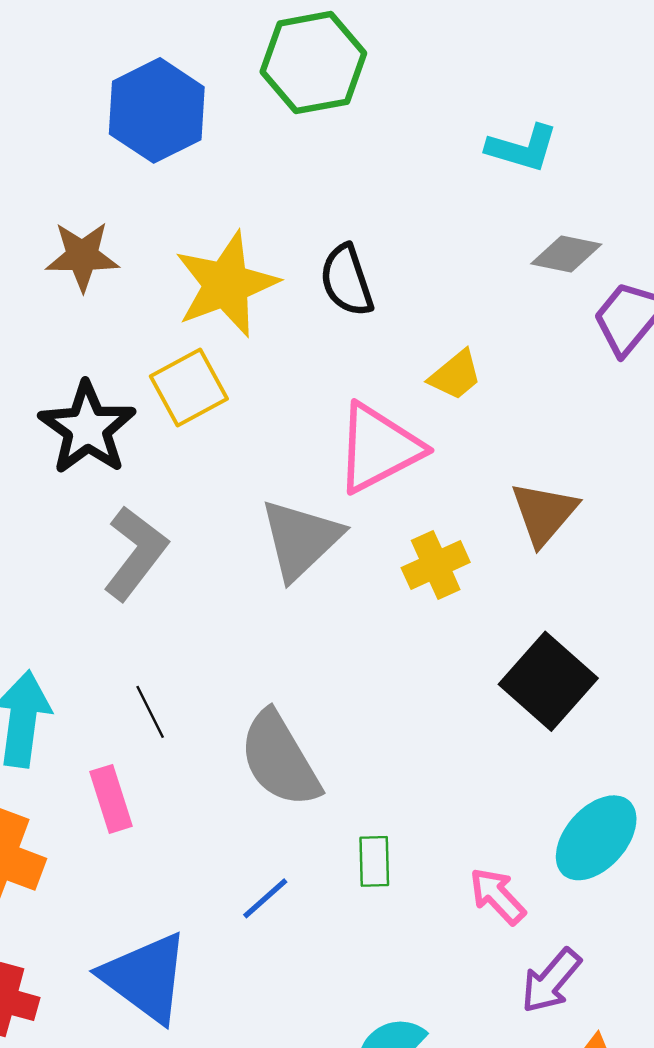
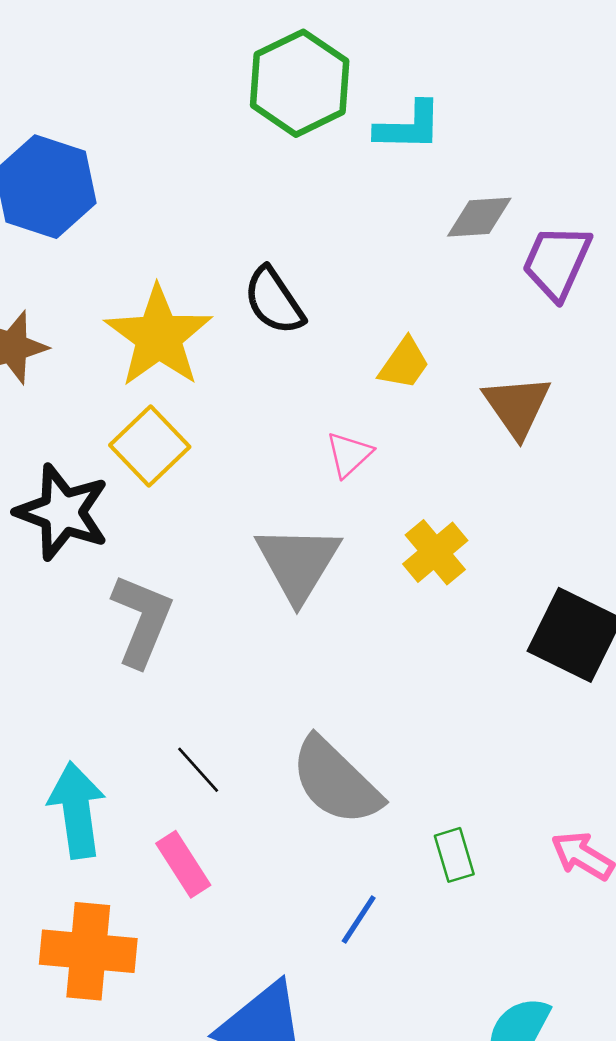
green hexagon: (313, 63) -> (300, 83), moved
pink triangle: (379, 448) -> (349, 454), size x0.5
brown triangle: (544, 513) -> (517, 406), moved

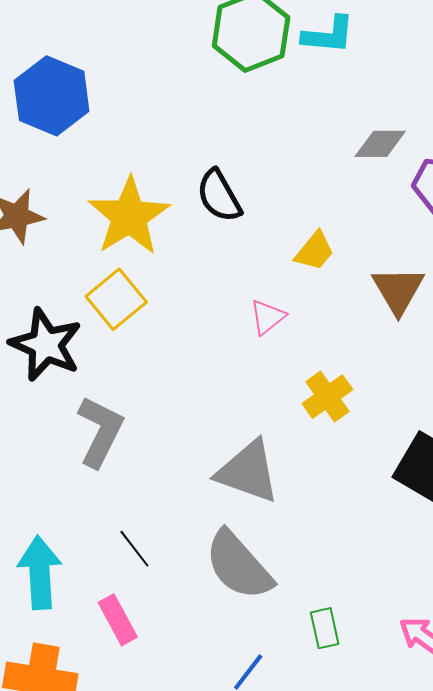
cyan L-shape: (409, 126) -> (328, 35), moved
gray triangle: (298, 563) -> (248, 472), moved, turned -46

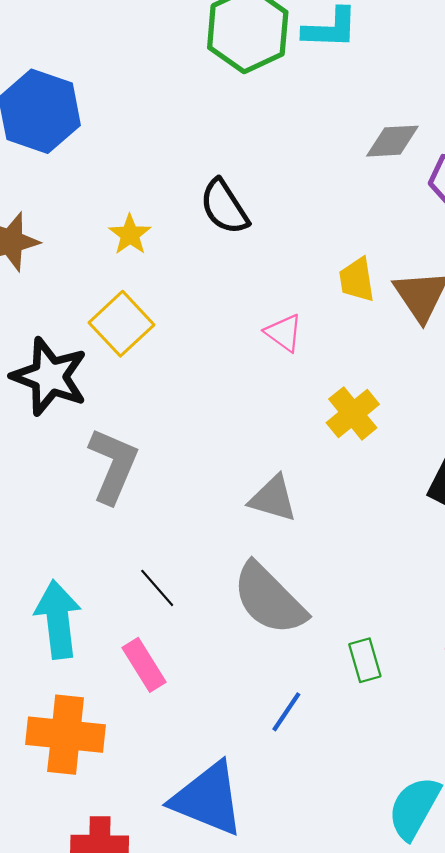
yellow star: (129, 216) -> (130, 235), size x0.5
yellow trapezoid: (315, 251) -> (357, 280), moved, turned 135
pink triangle: (268, 317) -> (284, 333), turned -42
gray triangle: (248, 472) -> (273, 499), size x0.7

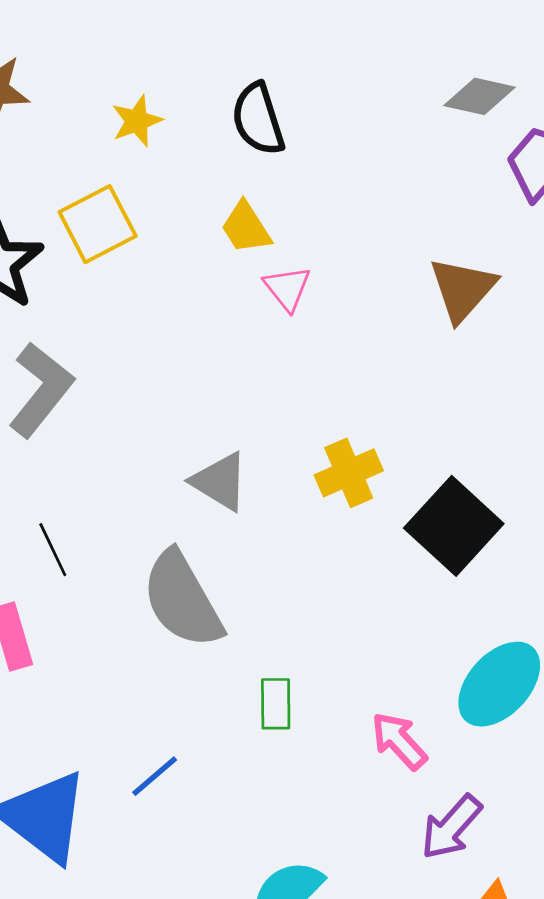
yellow trapezoid: (357, 280) -> (246, 228), moved, turned -39
yellow cross: (353, 413) -> (349, 473), moved
blue line: (286, 712) -> (155, 776), moved

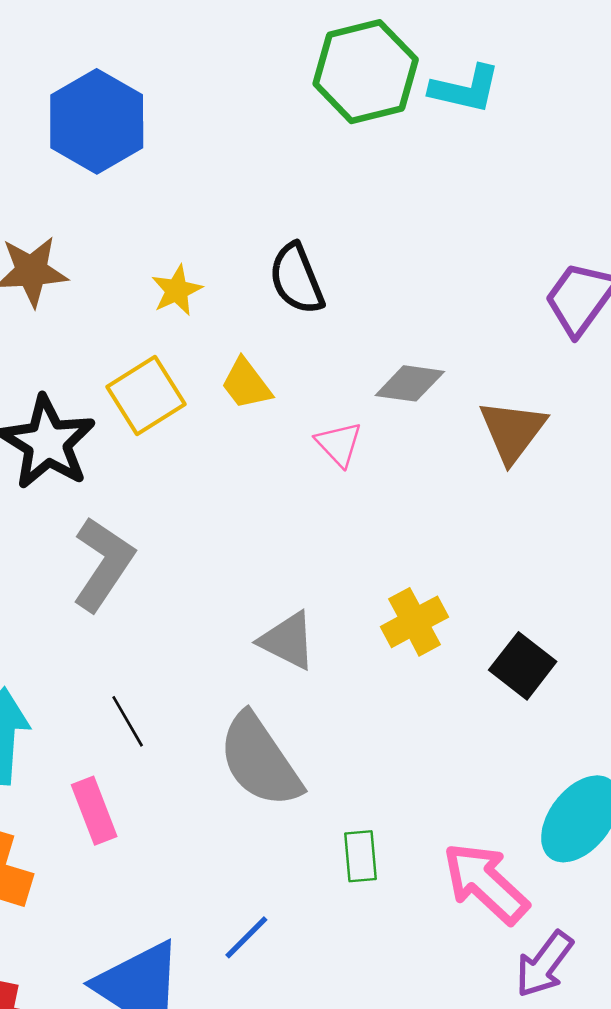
gray diamond: (479, 96) -> (410, 383), moved
yellow trapezoid: (246, 228) -> (246, 384), moved
black square: (454, 526) -> (523, 666), size x0.7
pink arrow: (399, 741) -> (486, 883), size x1.5

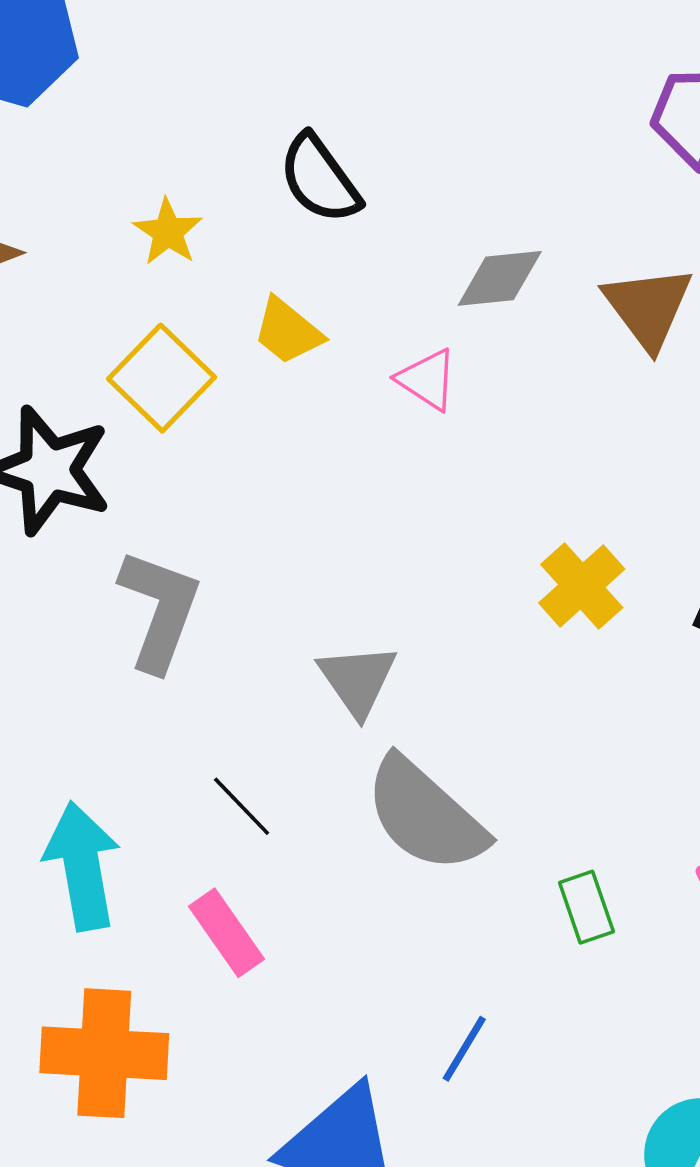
gray triangle: (288, 641) -> (358, 680), moved, turned 42

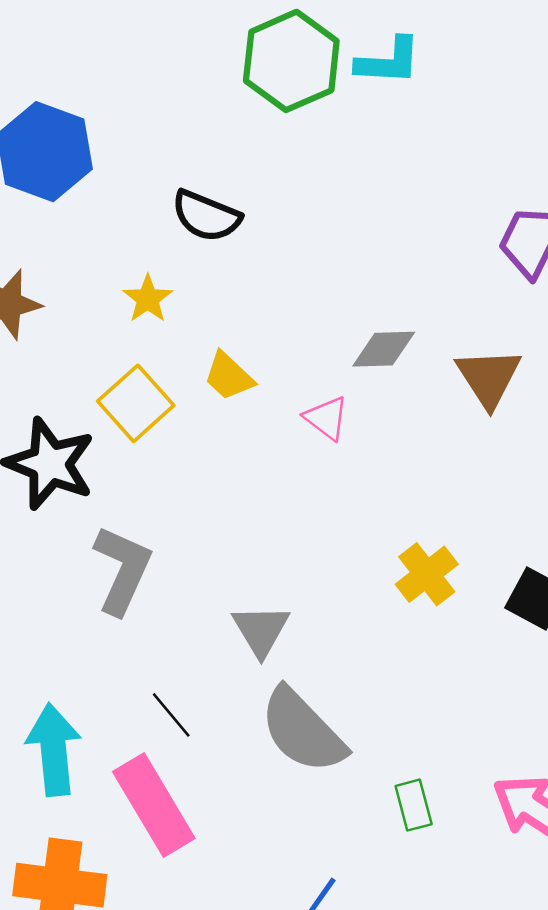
black semicircle: (320, 179) -> (206, 216), moved, turned -36
pink rectangle: (227, 933) -> (154, 805), size x1.6

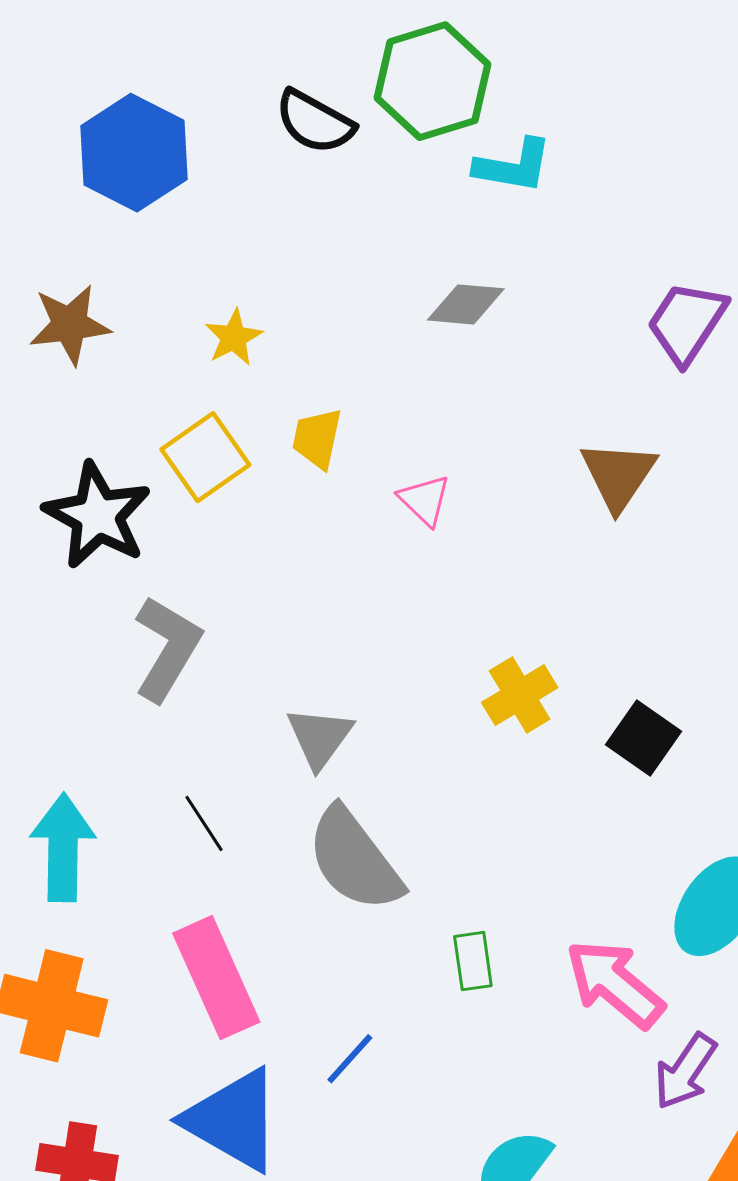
cyan L-shape: (388, 61) -> (513, 166), moved
black semicircle: (206, 216) -> (315, 122), moved
gray diamond: (384, 349) -> (466, 304), moved
yellow trapezoid: (229, 376) -> (317, 438), turned 52
pink rectangle: (154, 805) -> (216, 978), moved

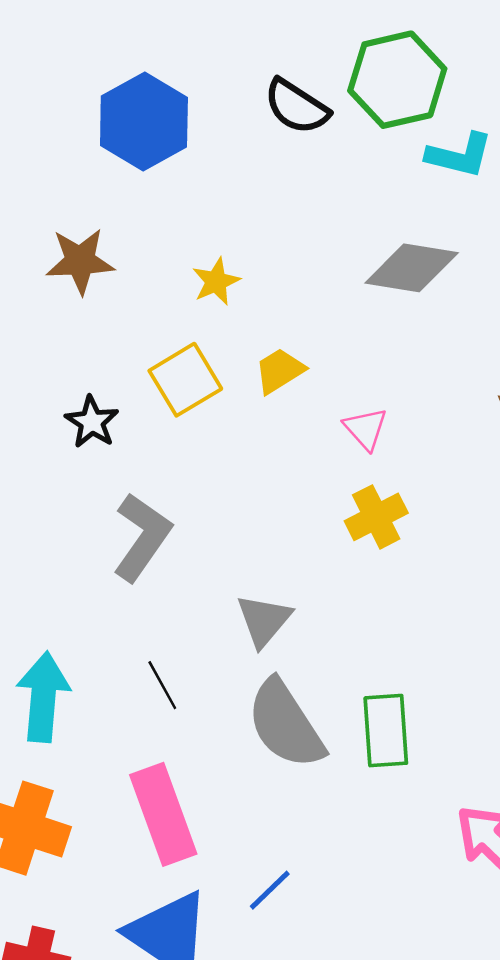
gray diamond: (466, 304) -> (412, 268), size x1.4
yellow trapezoid: (317, 438) -> (280, 371), turned 42
black star: (97, 515) -> (92, 422), size x0.6
yellow cross: (520, 695) -> (376, 517), moved
green rectangle: (473, 961) -> (386, 731), moved, size x1.5

